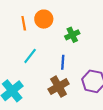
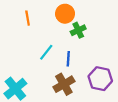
orange circle: (44, 19) -> (65, 14), moved
cyan line: (30, 56) -> (46, 52), moved

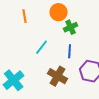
blue line: (68, 59) -> (70, 51), moved
brown cross: (64, 84) -> (58, 76), turned -30

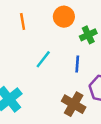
green cross: (71, 27) -> (88, 35), moved
brown cross: (58, 76) -> (74, 104), moved

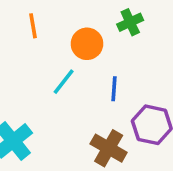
orange circle: (64, 17) -> (87, 44), moved
green cross: (88, 35) -> (130, 22), moved

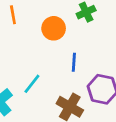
cyan line: (64, 82) -> (32, 84), moved

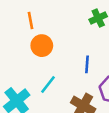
orange circle: (54, 28) -> (42, 46), moved

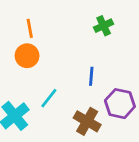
orange circle: (42, 46) -> (27, 56), moved

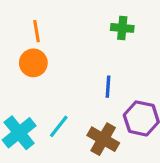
green cross: (104, 26) -> (122, 28), turned 30
cyan line: (49, 98) -> (59, 126), moved

